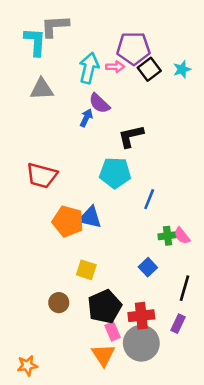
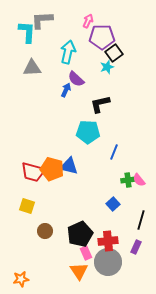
pink arrow: (115, 67) -> (88, 21), moved, turned -64
cyan star: (182, 69) -> (107, 67), moved
red trapezoid: (42, 175) -> (33, 172), moved
yellow square: (86, 270) -> (27, 206), moved

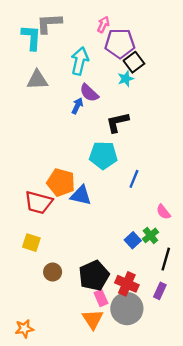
orange pentagon: (52, 169) -> (61, 182), moved
green cross: (128, 180) -> (150, 235), moved, turned -32
red cross: (108, 241) -> (127, 284), turned 30

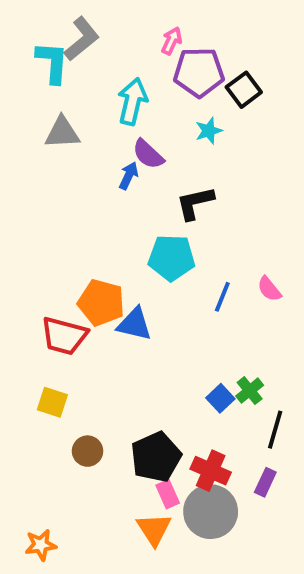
gray L-shape: (49, 23) -> (82, 39), turned 144
black square: (134, 62) -> (244, 90), moved
pink semicircle: (163, 212) -> (269, 289), moved

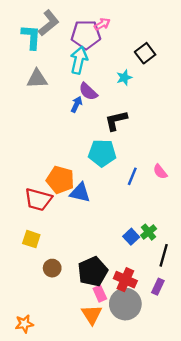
pink arrow: (172, 41) -> (102, 24), turned 35
purple pentagon: (199, 72) -> (86, 35), moved

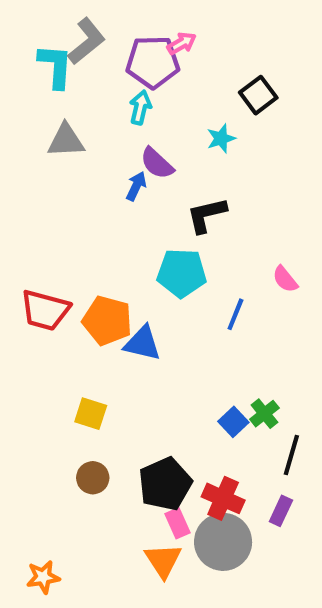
cyan arrow: (79, 60) -> (140, 107), size x0.7
pink semicircle: (160, 172) -> (285, 279), moved
red trapezoid: (38, 200) -> (45, 310), moved
yellow square: (31, 239) -> (91, 414), moved

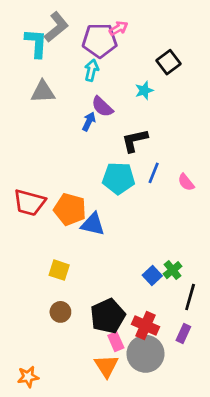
blue line: (235, 314) -> (154, 173), moved

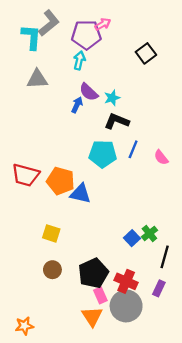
cyan star: (144, 90) -> (112, 98), moved
black L-shape: (135, 140) -> (117, 121), turned 35

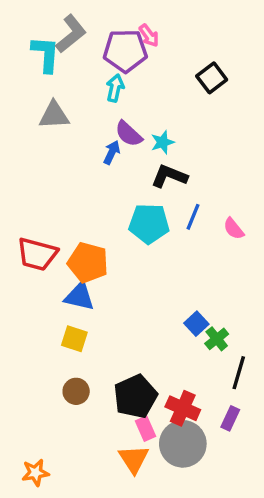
pink arrow: (103, 24) -> (149, 36), turned 84
blue triangle: (80, 194) -> (79, 296), moved
blue square: (132, 238) -> (196, 324), moved

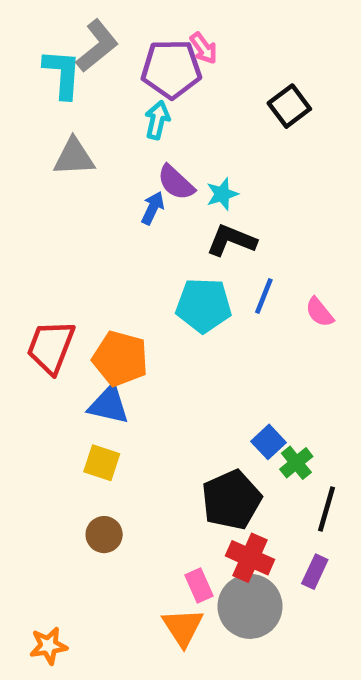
red trapezoid: (37, 254) -> (51, 347), turned 96
black pentagon: (135, 396) -> (231, 500), moved

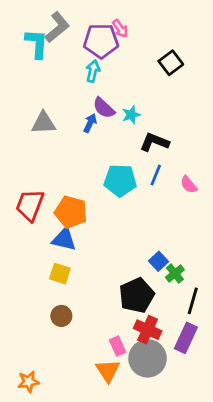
gray triangle: (74, 157) -> (44, 123), moved
black L-shape: (231, 240) -> (154, 142), moved
purple rectangle: (315, 572) -> (186, 338), size x1.5

